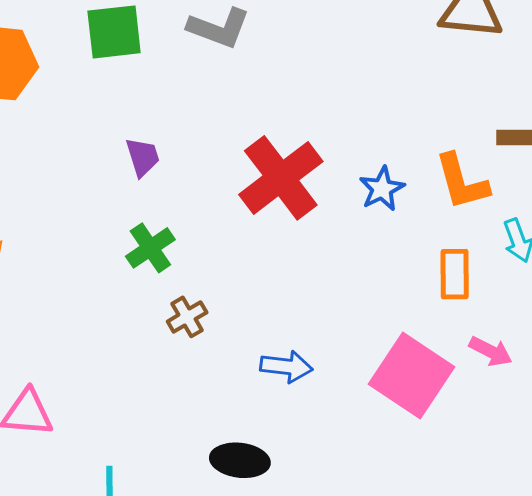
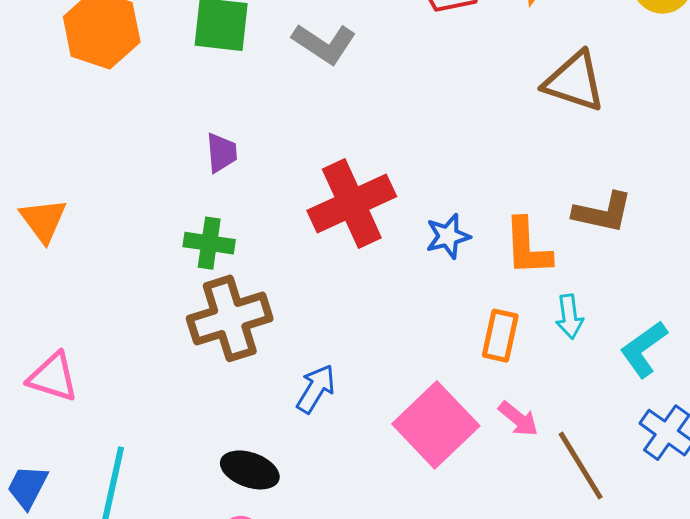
green cross: (150, 248) -> (209, 243), turned 30
brown cross: (187, 317) -> (230, 318), size x2.0
blue arrow: (286, 367) -> (316, 389), turned -78

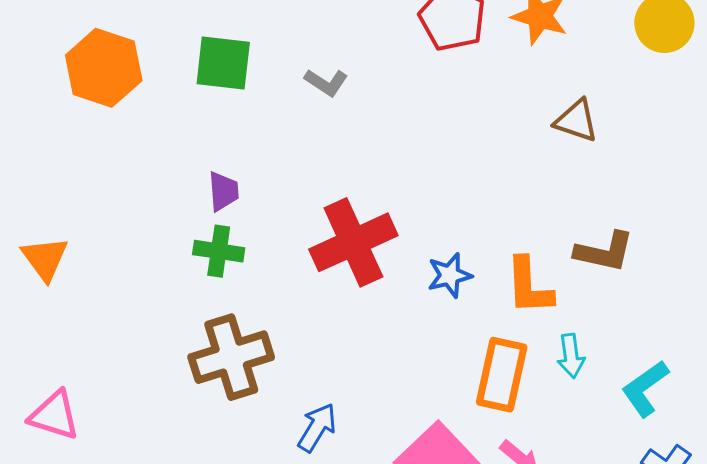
gray L-shape: (324, 44) -> (326, 82), size x0.7
brown triangle: (574, 82) -> (576, 121), size x0.7
green cross: (209, 243) -> (219, 251), moved
orange rectangle: (500, 336) -> (502, 375), size x1.4

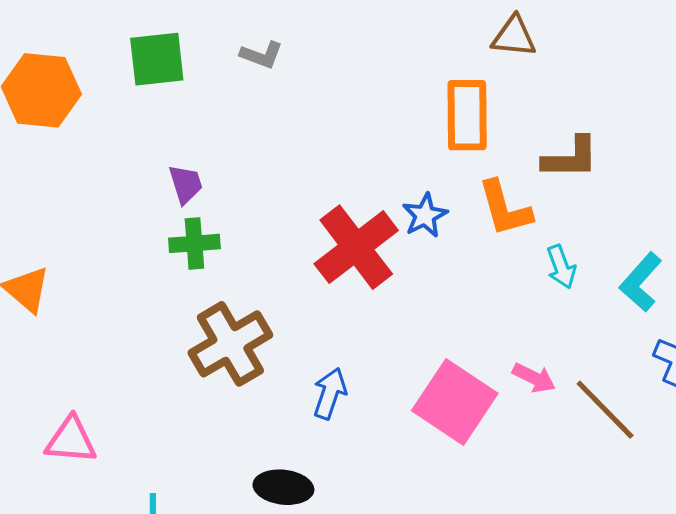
red cross: (353, 242) -> (356, 247), moved
orange rectangle: (502, 375) -> (467, 115), moved

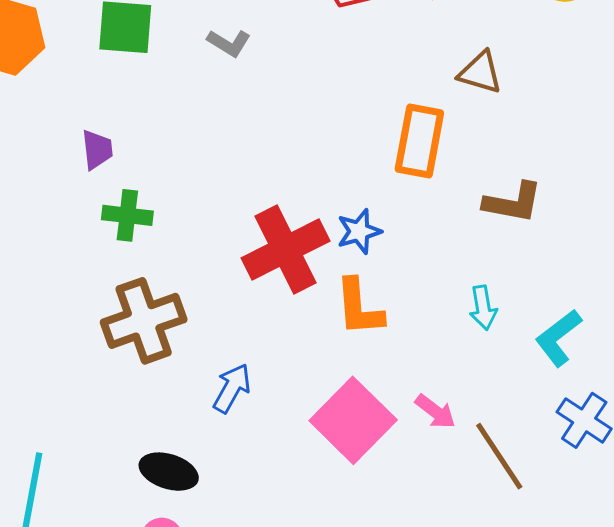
purple trapezoid: (186, 184) -> (97, 150), moved
orange L-shape: (505, 208) -> (359, 307), moved

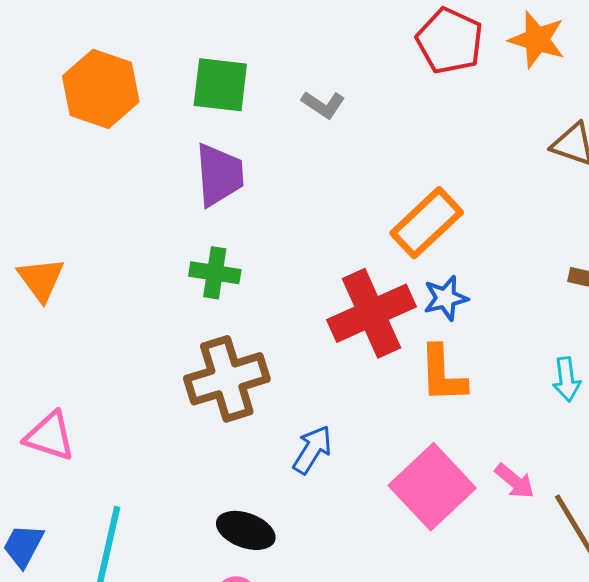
orange rectangle: (419, 141) -> (427, 223), moved, turned 34
purple trapezoid: (97, 150) -> (219, 175), moved, size x1.6

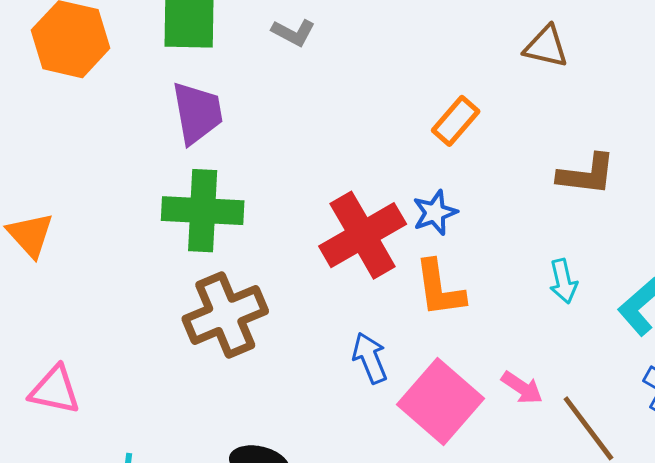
orange rectangle: (427, 223) -> (456, 121), moved, size x0.7
green cross: (215, 273) -> (203, 211), size x1.6
blue arrow: (312, 450) -> (370, 358), moved, turned -48

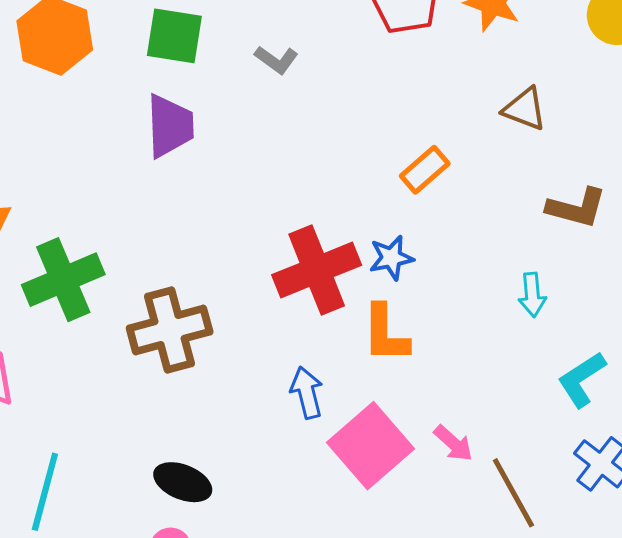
brown L-shape: (587, 174) -> (577, 208), moved
green cross: (203, 211) -> (63, 280), moved, turned -34
cyan arrow: (563, 281) -> (532, 295), moved

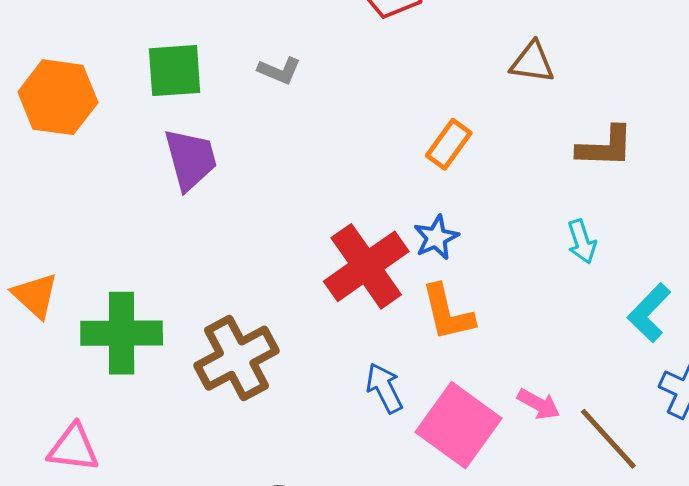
green cross: (63, 280) -> (122, 333), turned 36

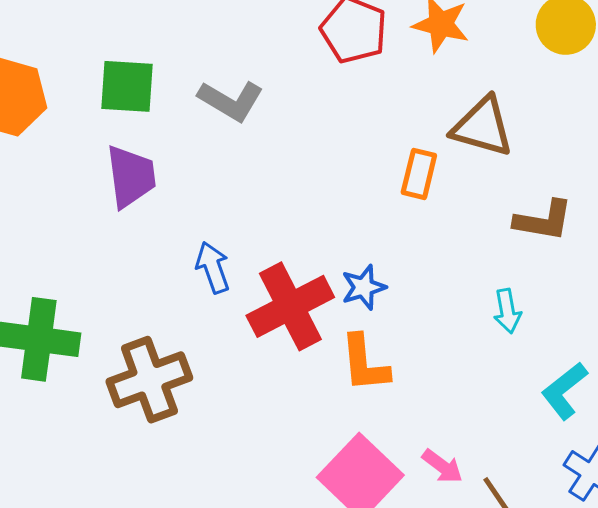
brown triangle: (532, 62) -> (483, 127), size x1.4
gray L-shape: (279, 71) -> (231, 101), size x1.5
orange rectangle: (449, 144) -> (419, 174), moved, turned -30
blue arrow: (384, 388) -> (213, 267), moved

